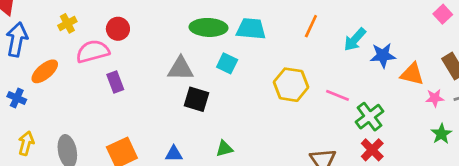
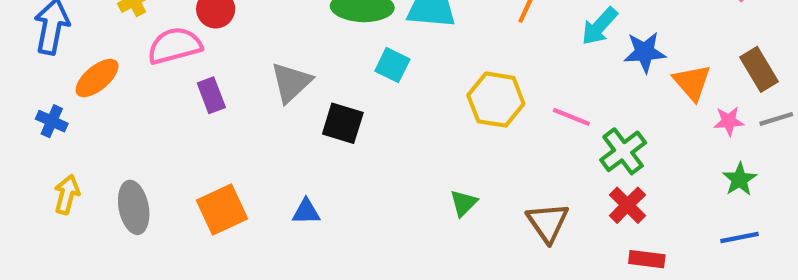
gray triangle: (181, 69) -> (291, 82), moved, turned -44
orange triangle: (412, 74) -> (692, 82), turned 35
green triangle: (224, 149) -> (464, 203), moved, turned -30

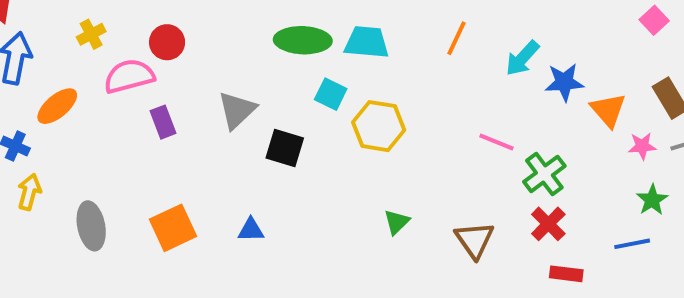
yellow hexagon: (496, 100) -> (379, 126), moved
yellow arrow: (67, 194) -> (29, 192), moved
blue line: (740, 238) -> (632, 244), moved

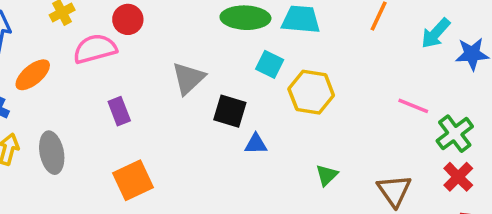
purple rectangle: (163, 122) -> (119, 111), moved
gray ellipse: (91, 226) -> (52, 153), moved
blue triangle: (251, 230) -> (256, 144), moved

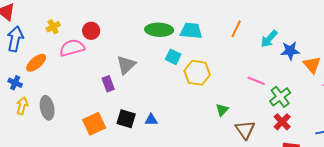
purple rectangle: (119, 111) -> (108, 84), moved
black square: (230, 111) -> (126, 119), moved
blue triangle: (256, 144) -> (151, 120), moved
green triangle: (327, 175) -> (222, 110), moved

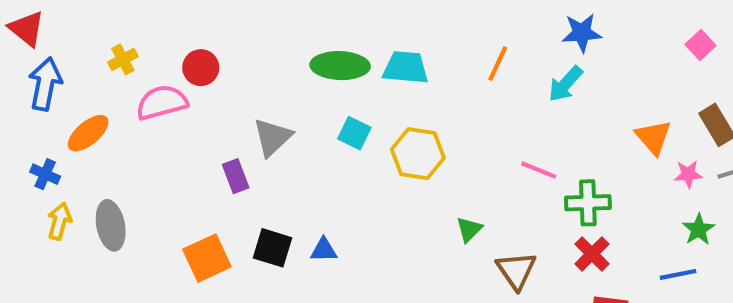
blue star: (290, 51) -> (582, 33), moved
cyan square: (173, 57) -> (354, 133), moved
green cross: (280, 97) -> (588, 203), turned 35

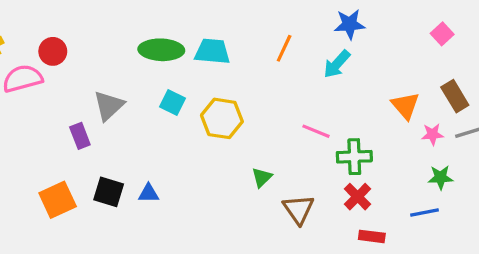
green star: (699, 229) -> (440, 177), turned 30

